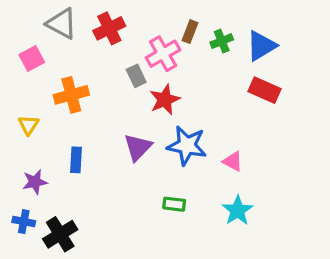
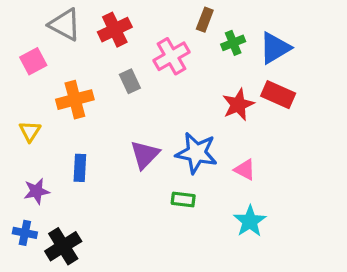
brown rectangle: (190, 32) -> (205, 20), moved
gray rectangle: (136, 76) -> (130, 81), moved
red star: (165, 100) -> (238, 105), moved
green rectangle: (174, 204) -> (183, 200), moved

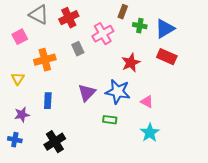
green cross: (233, 43) -> (140, 26), turned 32
red star: (238, 105) -> (131, 63), moved
black cross: (63, 246) -> (55, 142), moved

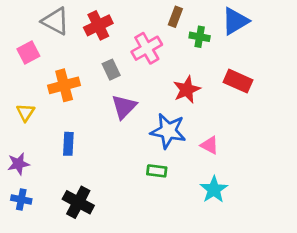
blue triangle: (165, 29) -> (235, 21), moved
purple triangle: (87, 93) -> (124, 107), moved
purple star: (22, 115) -> (18, 164), moved
black cross: (55, 142) -> (78, 202), turned -30

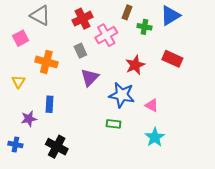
red cross: (98, 25) -> (83, 19), moved
orange cross: (64, 85) -> (46, 62), turned 30
purple star: (18, 164) -> (29, 119), moved

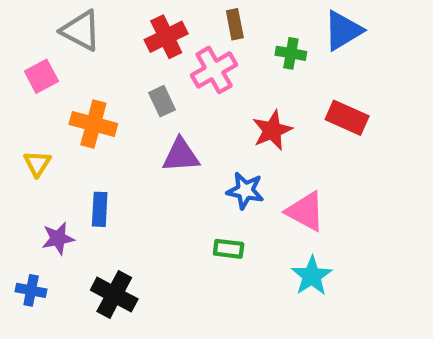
brown rectangle: (127, 12) -> (235, 24), moved, turned -32
purple triangle: (90, 77) -> (181, 155), turned 42
blue star: (122, 95) -> (245, 191), size x0.7
pink triangle: (152, 105) -> (305, 211), size x1.5

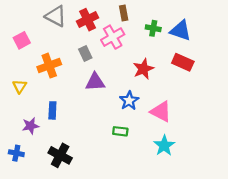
gray triangle: (81, 30) -> (56, 16), moved
blue triangle: (343, 30) -> (181, 30), moved, turned 50
orange cross: (93, 124) -> (49, 66), turned -35
blue star: (245, 191) -> (129, 101), turned 30

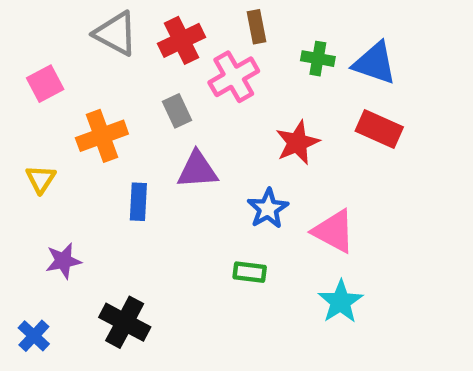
blue rectangle: (52, 110) -> (138, 202), moved
blue cross: (16, 153) -> (34, 336), moved, turned 32

